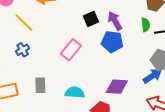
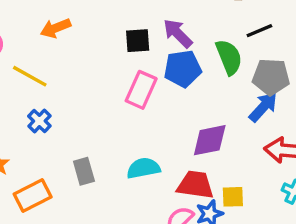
black square: (91, 19) -> (138, 41), turned 35
green semicircle: (146, 25) -> (229, 57), moved, size x1.5
pink rectangle: (71, 50) -> (141, 90), moved

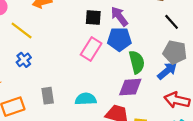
black line: (259, 31) -> (172, 22), turned 63
green semicircle: (229, 57) -> (137, 62), moved

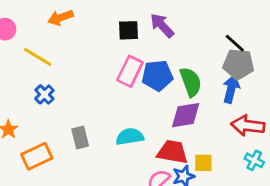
black line: (172, 22) -> (235, 43), moved
blue pentagon: (119, 39) -> (157, 76), moved
blue arrow: (167, 71) -> (231, 89), turned -30

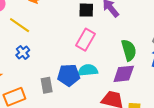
blue pentagon: (157, 76) -> (69, 75), moved
cyan semicircle: (130, 137) -> (88, 70), moved

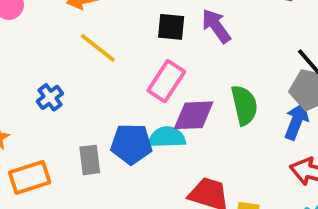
yellow line: (20, 25) -> (98, 48), moved
purple diamond: (124, 74) -> (194, 115), moved

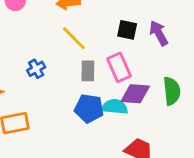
pink rectangle: (166, 81) -> (119, 67), turned -64
gray rectangle: (90, 160) -> (88, 71), moved

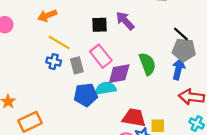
blue cross: (36, 69) -> (54, 62), moved, turned -32

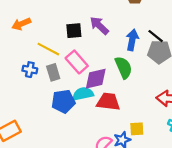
yellow line: (59, 42) -> (48, 49), moved
blue arrow: (178, 69) -> (132, 40), moved
red trapezoid: (134, 118) -> (108, 102), moved

